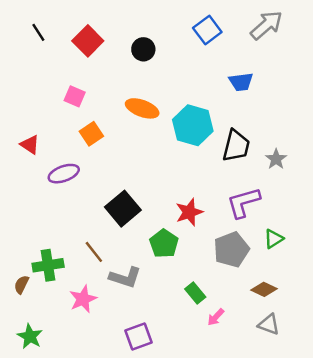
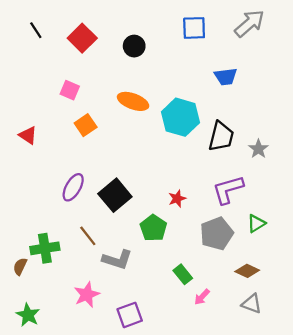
blue square: (207, 30) -> (194, 28), turned 35
purple ellipse: (64, 174) -> (73, 187), moved, turned -40
red star: (189, 212) -> (177, 199), size x0.7
pink star: (83, 299) -> (87, 295), moved

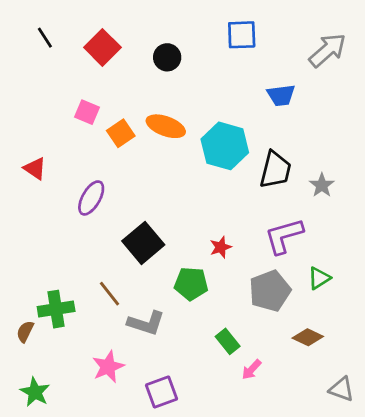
gray arrow: (249, 23) -> (327, 50), moved
orange square: (86, 125) -> (121, 133), moved
purple ellipse: (73, 187) -> (91, 198), moved
green pentagon: (153, 228) -> (191, 284), turned -30
gray triangle: (252, 304) -> (342, 389), moved

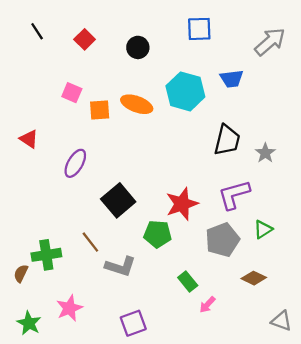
red square: (102, 47) -> (85, 39), size x0.7
orange square: (121, 133) -> (100, 110), turned 30
cyan hexagon: (225, 146) -> (185, 91), moved
red star: (221, 247) -> (182, 204), size x1.8
pink star: (108, 367) -> (70, 308), moved

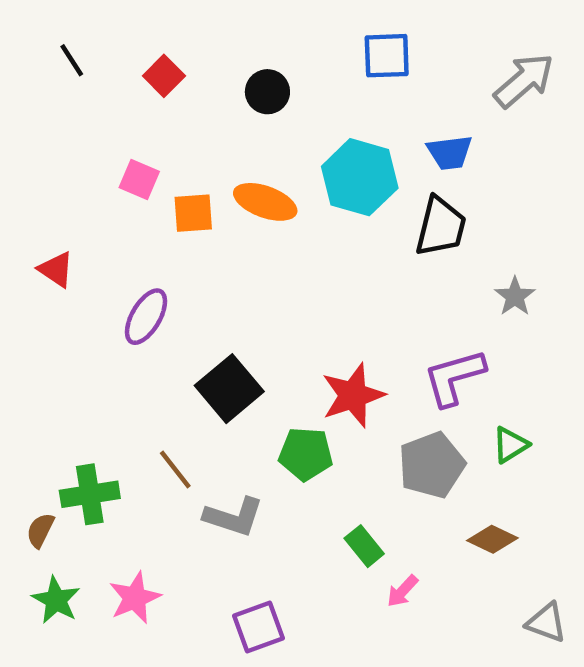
black trapezoid: (227, 140) -> (441, 227), moved
green star: (29, 323) -> (56, 600), moved

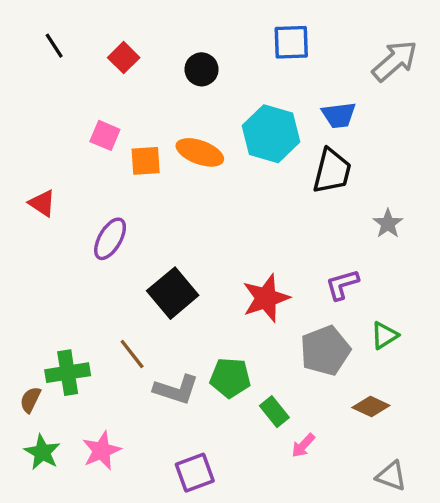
purple L-shape: (454, 377) -> (342, 285), size x0.7
green pentagon: (306, 454) -> (230, 378), moved
gray triangle: (546, 623) -> (391, 476), moved

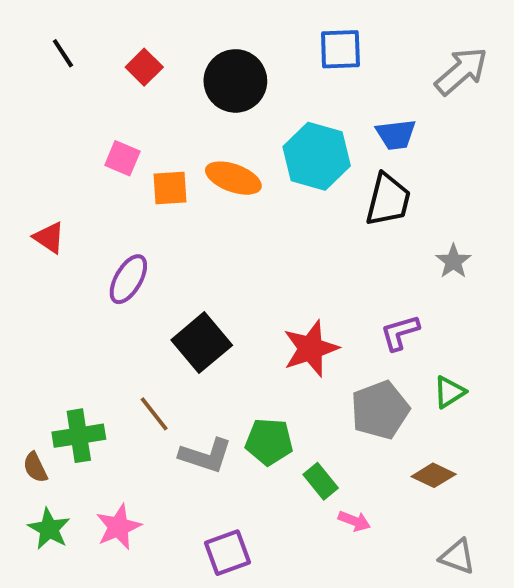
black circle: (202, 69) -> (235, 81), size x1.6
brown semicircle: (30, 400) -> (35, 467), turned -52
pink arrow: (303, 445) -> (354, 521), turned -112

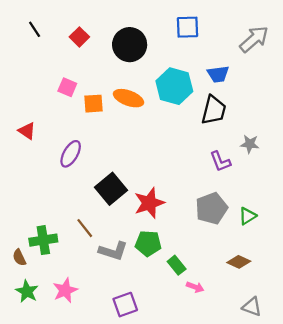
gray star: (453, 261) -> (250, 144), turned -30
purple L-shape: (400, 333) -> (220, 161), moved, turned -95
red star: (311, 348) -> (149, 203), moved
gray pentagon: (380, 410) -> (211, 208), moved

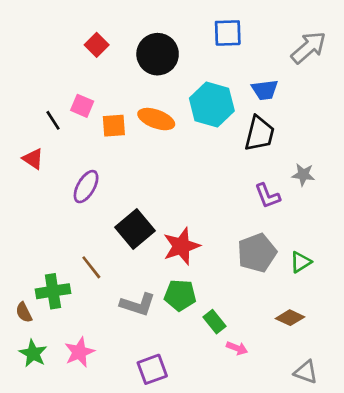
black line: (35, 29) -> (53, 120), moved
brown line: (85, 228) -> (91, 267), moved

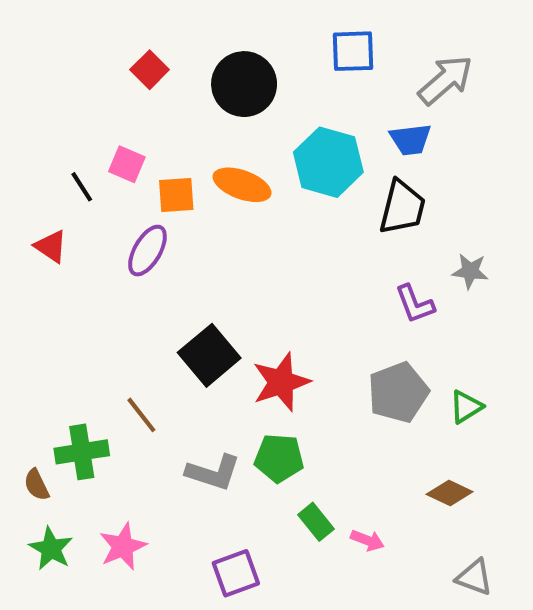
gray arrow: (309, 48) -> (445, 80), moved
purple ellipse: (86, 187) -> (147, 251), moved
green rectangle: (214, 322) -> (316, 522), moved

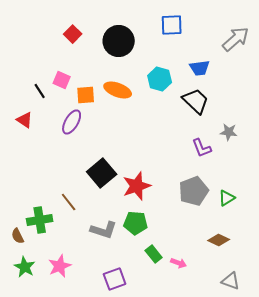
gray arrow: (445, 80) -> (236, 39), moved
cyan hexagon: (328, 162) -> (160, 79), size x0.7
black trapezoid: (402, 207) -> (196, 101), turned -60

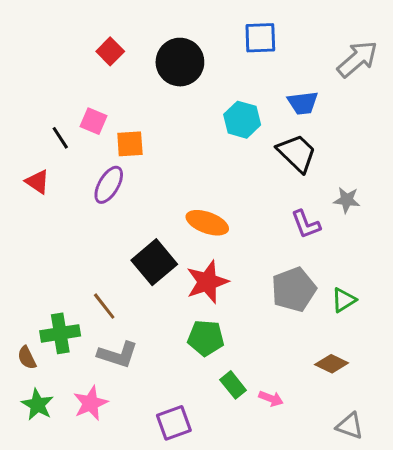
orange ellipse: (118, 90) -> (207, 223), moved
gray L-shape: (104, 230) -> (118, 355), moved

